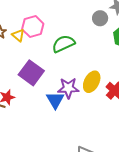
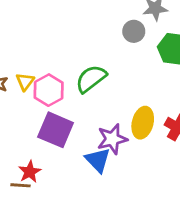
pink hexagon: (33, 26) -> (49, 90), moved
yellow triangle: (18, 35) -> (25, 82), turned 40

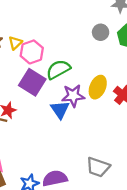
gray circle: (134, 31) -> (101, 32), moved
green semicircle: (91, 79) -> (58, 69), moved

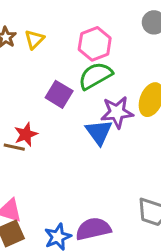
pink hexagon: (32, 52) -> (95, 44), moved
purple square: (32, 82) -> (59, 94), size x0.7

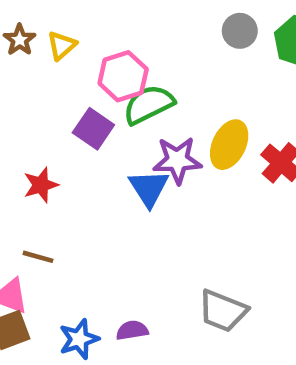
pink hexagon: (95, 44) -> (123, 76), moved
brown line: (14, 147) -> (38, 257), moved
purple semicircle: (93, 229) -> (132, 330), size x0.6

